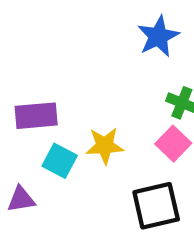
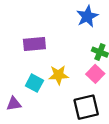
purple rectangle: (36, 116) -> (34, 44), moved

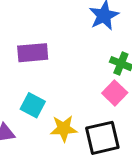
yellow star: (59, 75) -> (64, 129), moved

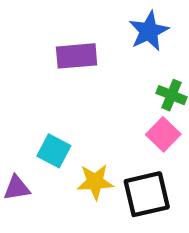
purple rectangle: (33, 53) -> (77, 56), moved

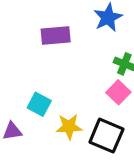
black square: (147, 194) -> (106, 136), turned 36

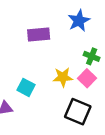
yellow star: (69, 127) -> (63, 77), moved

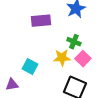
green cross: (92, 56) -> (74, 42), moved

